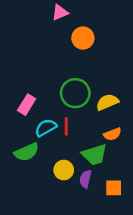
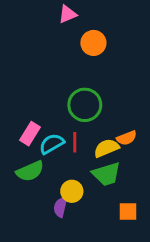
yellow semicircle: (107, 102) -> (106, 148), moved
pink rectangle: (27, 105) -> (30, 134), moved
orange semicircle: (112, 134) -> (127, 138), moved
purple semicircle: (85, 179) -> (60, 207), moved

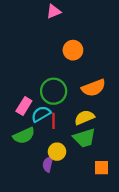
orange circle: (93, 43) -> (73, 50), moved
green circle: (85, 105) -> (54, 91), moved
orange semicircle: (127, 138) -> (93, 88), moved, size x1.5
red line: (75, 142) -> (54, 121), moved

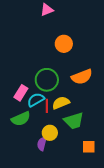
yellow semicircle: (84, 117) -> (61, 103), moved

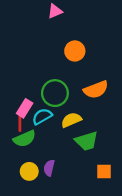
red line: (47, 106) -> (20, 123), moved
yellow circle: (50, 133) -> (29, 171), moved

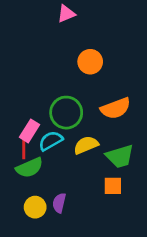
green trapezoid: (86, 141) -> (120, 156), moved
orange square: (104, 171) -> (113, 186), moved

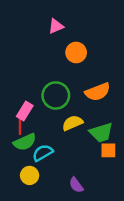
pink triangle: (66, 14) -> (56, 26), moved
cyan semicircle: (51, 141) -> (43, 153), moved
orange square: (113, 186) -> (108, 150), moved
purple semicircle: (59, 203) -> (76, 185), moved, turned -49

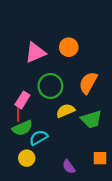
pink triangle: (56, 26) -> (35, 53), moved, size x1.5
orange semicircle: (98, 92) -> (88, 83), turned 140
orange square: (108, 150) -> (100, 158), moved

